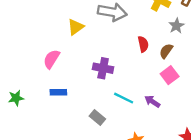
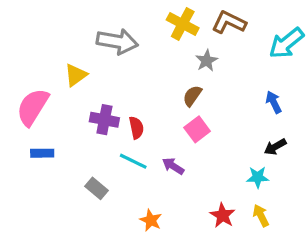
yellow triangle: (76, 27) -> (76, 75), moved
red semicircle: (143, 44) -> (136, 128), moved
pink semicircle: (52, 59) -> (33, 107), size x1.4

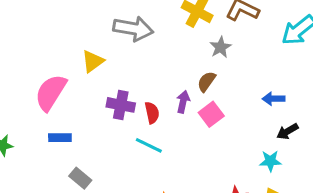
blue arrow: (274, 102) -> (273, 99), moved, turned -65
purple arrow: (173, 166) -> (183, 102), moved, turned 70
gray rectangle: (96, 188) -> (80, 178), moved

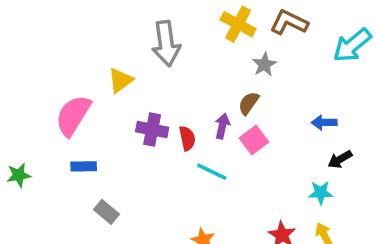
gray arrow: (133, 29) -> (166, 43), turned 72
cyan line: (149, 145) -> (212, 172), moved

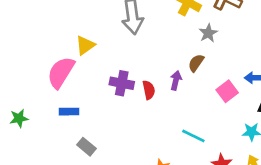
yellow triangle: (121, 80) -> (85, 45), moved
pink square: (254, 140) -> (227, 91), moved
cyan line: (212, 172) -> (193, 136), moved

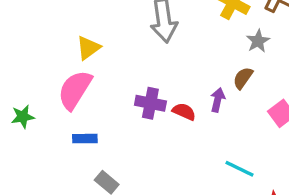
yellow triangle: (85, 45) -> (88, 48), moved
red semicircle: (149, 90) -> (184, 112), turned -54
green star: (19, 118) -> (23, 117), moved

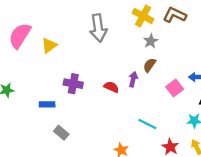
gray star: (258, 41) -> (151, 41), moved
pink semicircle: (75, 90) -> (20, 36), moved
purple cross: (150, 103) -> (73, 84), moved

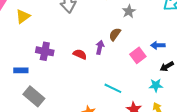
gray star: (151, 41) -> (129, 11), moved
gray rectangle: (61, 133) -> (34, 96), size x1.5

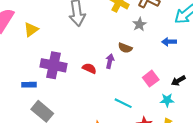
brown semicircle: (115, 34) -> (125, 48), turned -104
blue arrow: (158, 45) -> (169, 42), moved
purple cross: (45, 51) -> (54, 65), size x1.4
pink square: (138, 55) -> (151, 79), moved

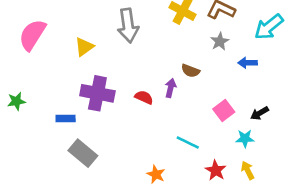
gray star: (139, 24) -> (220, 41), moved
yellow triangle: (31, 30) -> (84, 47), moved

